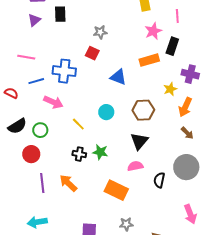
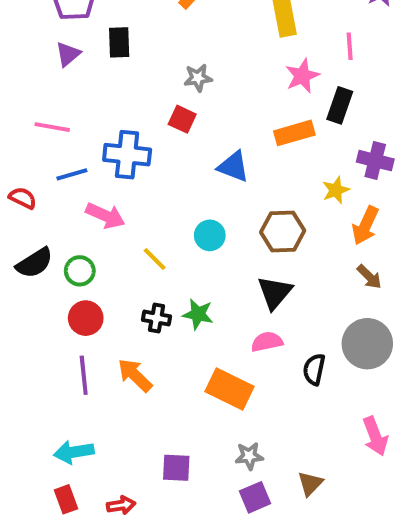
red circle: (31, 154) -> (86, 318), moved

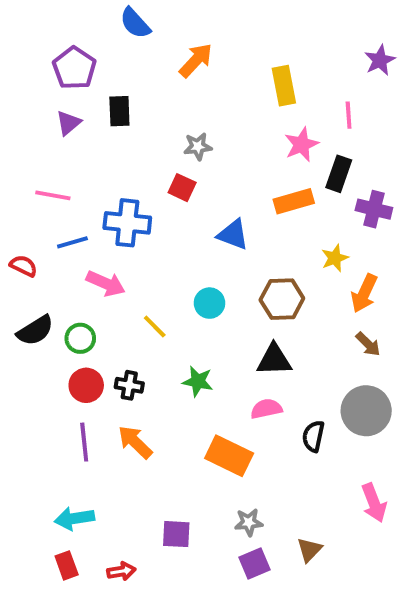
purple cross: (375, 161) -> (374, 209), moved
black triangle: (275, 292) -> (274, 360), turned 48
black cross: (157, 318) -> (129, 385), moved

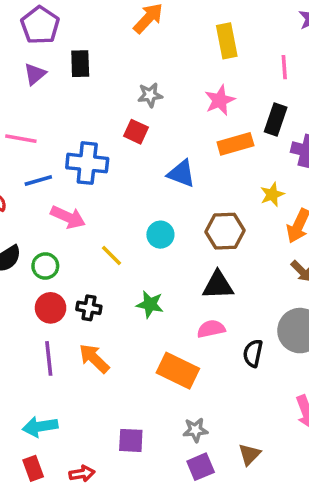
pink star: (302, 144) -> (220, 100), moved

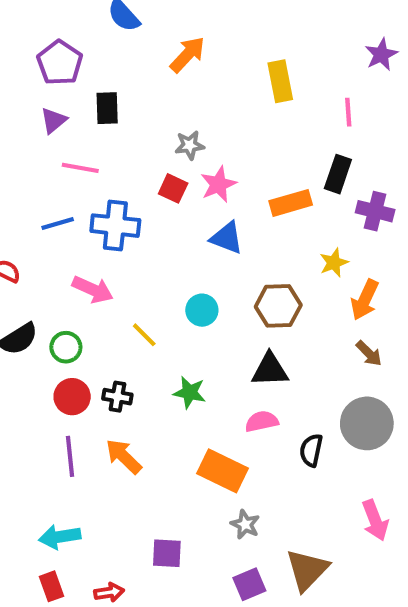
pink star: (220, 100) -> (218, 184), moved
pink line: (21, 139) -> (80, 168), moved
blue line: (38, 181) -> (58, 224), moved
gray star: (195, 430) -> (245, 524), moved, turned 30
brown triangle: (249, 454) -> (307, 570), size x1.6

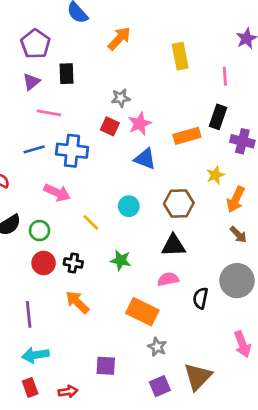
purple line: (70, 456) -> (29, 314), moved

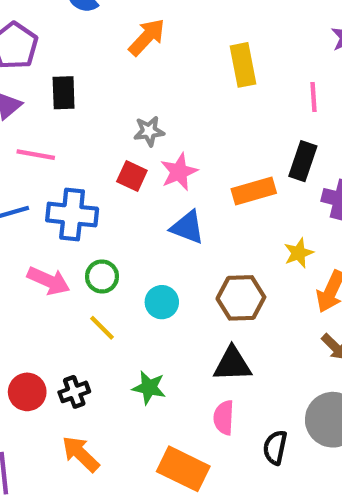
green circle: (39, 231) -> (102, 277), moved
black cross: (73, 263) -> (74, 392), turned -30
pink semicircle: (168, 279) -> (224, 418), turned -75

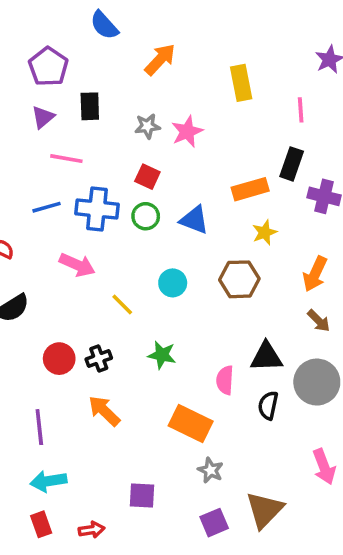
gray star: (149, 131) -> (147, 126), moved
pink star: (179, 172) -> (187, 132), moved
yellow star: (299, 253) -> (265, 232), moved
green circle: (102, 277) -> (146, 216), moved
black triangle: (232, 364) -> (266, 357), moved

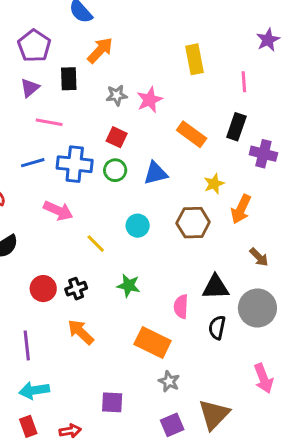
orange arrow: (160, 59) -> (100, 50), moved
orange rectangle: (250, 189) -> (192, 134), moved, turned 52
blue triangle: (194, 220) -> (156, 173), turned -35
orange arrow: (315, 274) -> (241, 209), moved

